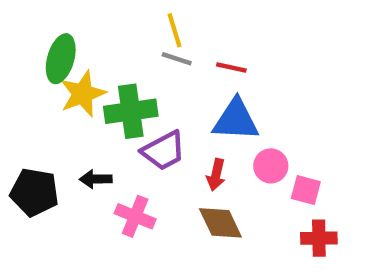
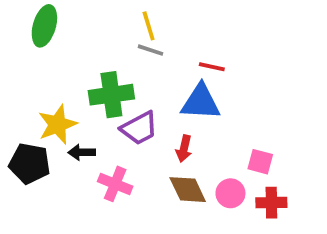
green ellipse: (61, 59) -> (44, 26), moved
red line: (231, 67) -> (212, 67), moved
yellow star: (83, 94) -> (57, 124), moved
pink circle: (271, 166) -> (230, 193), moved

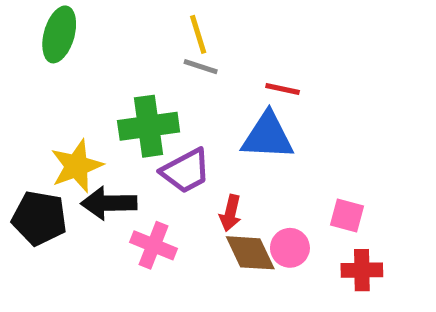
red arrow: (184, 149) -> (230, 213), moved
black arrow: (82, 152) -> (109, 203), size x1.5
pink circle: (230, 193) -> (290, 248), moved

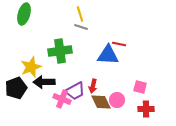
red line: (283, 89) -> (119, 44), moved
purple trapezoid: (186, 171) -> (75, 91), moved
black pentagon: (39, 218) -> (16, 88), turned -30

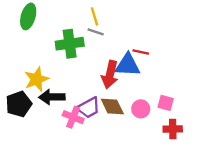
green cross: (60, 51) -> (70, 44), moved
red arrow: (93, 86) -> (110, 74), moved, size x1.6
pink circle: (117, 100) -> (141, 109), moved
brown diamond: (101, 102) -> (112, 106), moved

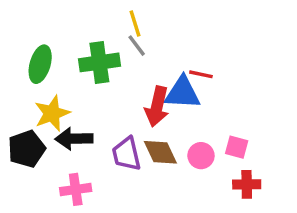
green ellipse: (28, 16) -> (40, 64), moved
gray line: (96, 32) -> (137, 46), turned 35
purple trapezoid: (89, 108) -> (126, 154), turned 105
pink cross: (73, 117) -> (76, 189), moved, turned -30

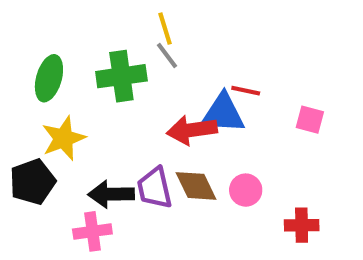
red arrow: (157, 106) -> (192, 130), turned 69
black arrow: (74, 139) -> (111, 194), moved
pink square: (237, 147) -> (310, 120), moved

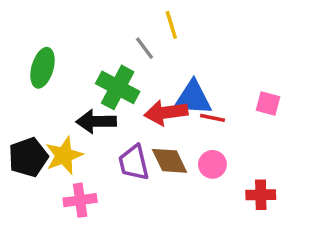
yellow line: (165, 29) -> (171, 25), moved
green cross: (121, 76) -> (118, 87), moved, turned 36
red line: (246, 91) -> (212, 118), moved
yellow star: (63, 138) -> (64, 155), moved
black arrow: (111, 194) -> (96, 121), moved

